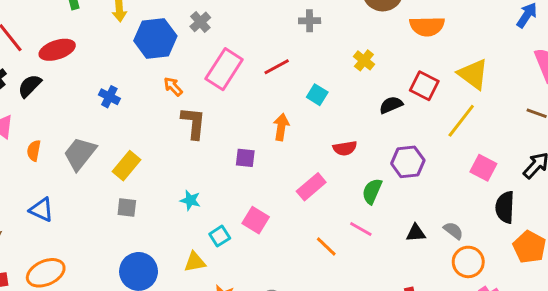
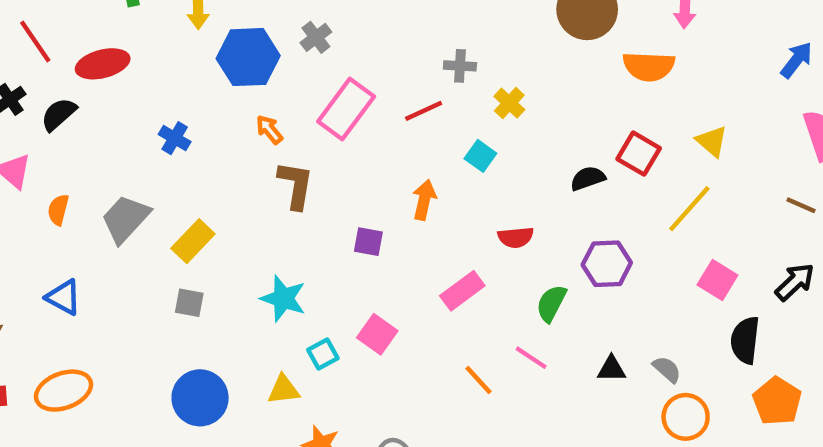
gray cross: (310, 21) -> (460, 66), moved
yellow cross: (364, 60) -> (509, 103), moved
yellow triangle: (473, 74) -> (712, 141), size x0.7
cyan star: (190, 200) -> (283, 298), size x1.5

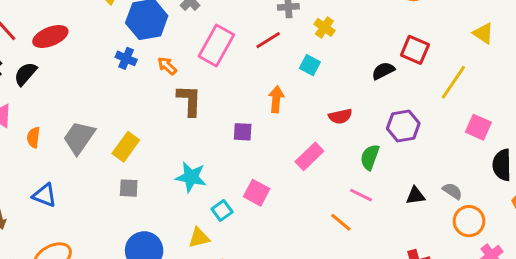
blue cross: (175, 138) -> (126, 58), moved
yellow triangle: (712, 141) -> (483, 33), moved
orange line: (478, 380) -> (341, 222), moved

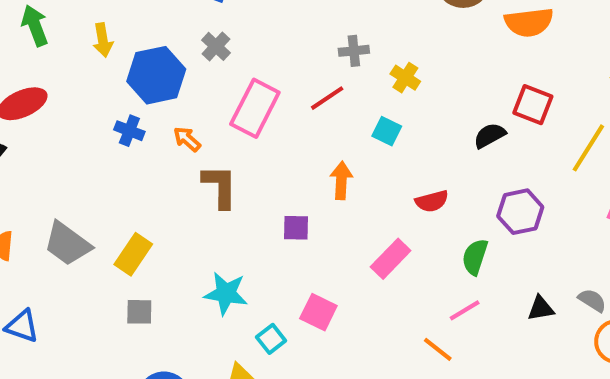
gray trapezoid: (79, 138) -> (67, 244), turned -87
pink line: (361, 195) -> (465, 310), turned -55

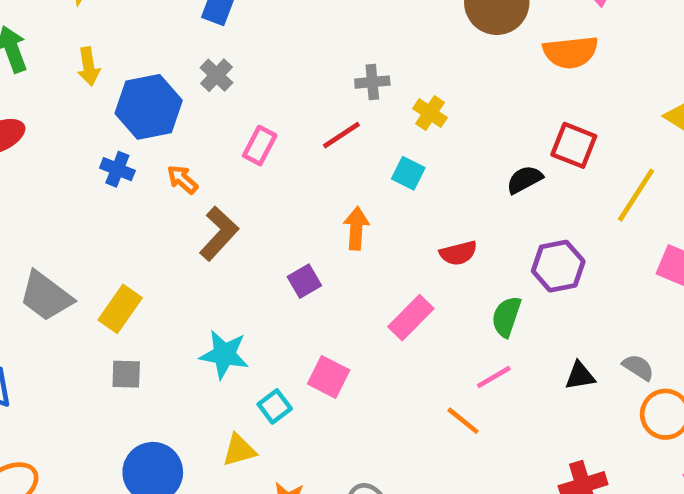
pink rectangle: (255, 108) -> (260, 146), size x0.6
brown L-shape: (220, 186) -> (219, 233), turned 42
purple square: (296, 228) -> (304, 281), turned -32

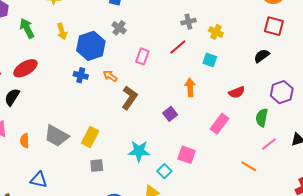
red square: (574, 145) -> (274, 26), moved
pink line: (494, 377) -> (269, 144), moved

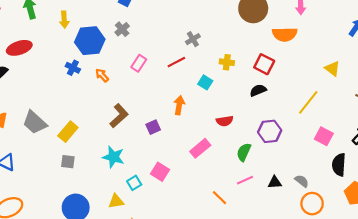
gray cross: (188, 22) -> (193, 39), turned -32
red square: (274, 26) -> (264, 64), moved
yellow cross: (216, 32) -> (227, 62), moved, turned -32
brown L-shape: (129, 98) -> (119, 116), moved

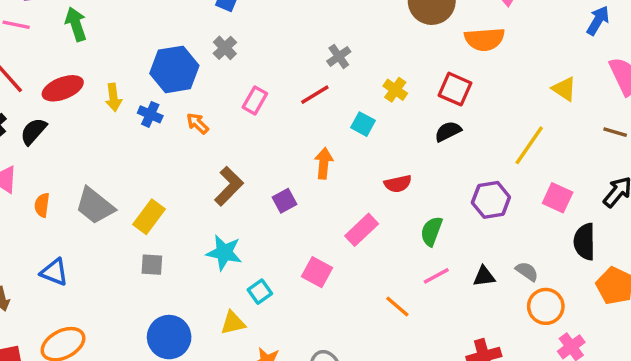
yellow arrow: (64, 20) -> (113, 97), moved
yellow cross: (227, 62) -> (395, 90), turned 32
purple hexagon: (270, 131) -> (491, 200), moved
pink square: (160, 172) -> (317, 272), moved

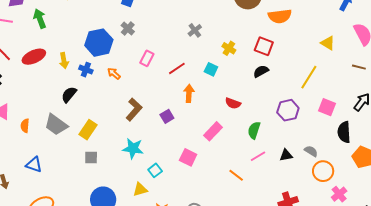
red line: (315, 95) -> (177, 68), moved
black semicircle: (33, 131) -> (69, 95), moved
red semicircle: (398, 184) -> (233, 103), turned 35

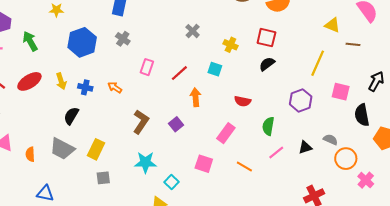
blue hexagon: (99, 43) -> (82, 42), moved
brown line: (359, 67) -> (353, 44), moved
orange line: (236, 175) -> (244, 166), moved

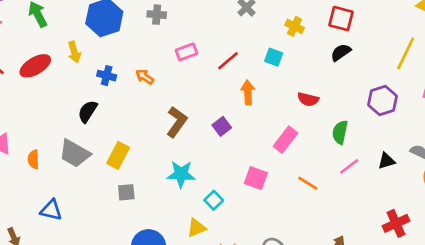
gray cross: (123, 39) -> (157, 15), turned -32
pink rectangle: (147, 67) -> (187, 52), turned 49
yellow arrow: (61, 81) -> (74, 52), moved

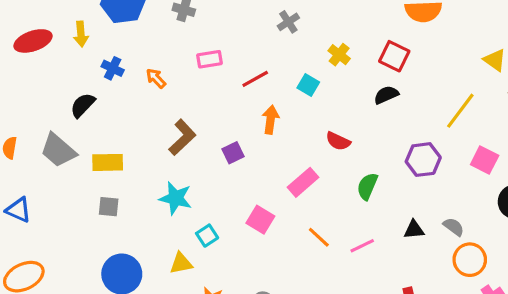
yellow rectangle: (118, 155) -> (108, 162), turned 50
pink line: (349, 166) -> (362, 246), moved

